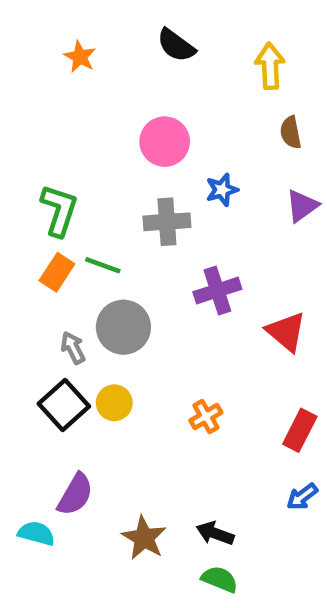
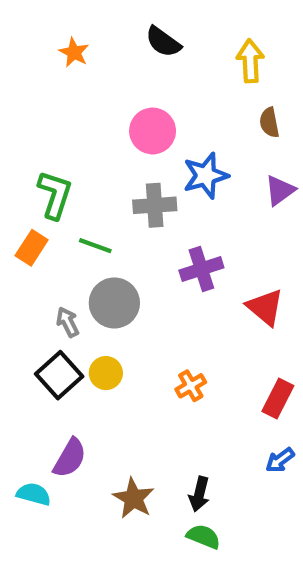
blue star: (222, 190) -> (206, 176), size x1.5
orange rectangle: (57, 272) -> (32, 248), moved
black arrow: (215, 533) -> (199, 494), turned -96

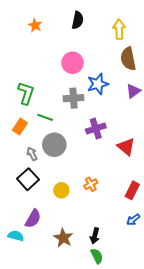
black semicircle: (163, 42) -> (78, 20), turned -114
brown semicircle: (269, 122) -> (128, 59), size x1.6
orange rectangle: (32, 248) -> (20, 127), moved
yellow circle: (106, 373) -> (61, 190), moved
green semicircle: (204, 537) -> (97, 256), turned 42

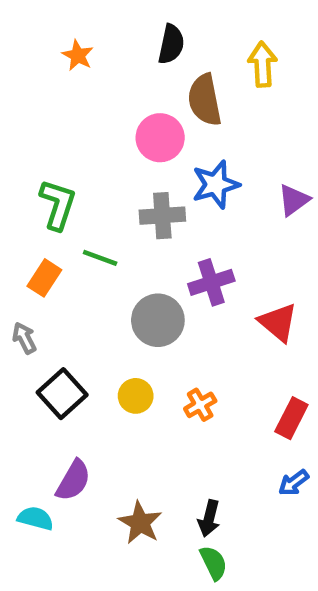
brown semicircle: (128, 59) -> (205, 100), moved
gray circle: (54, 145) -> (158, 320), moved
gray arrow: (32, 154) -> (24, 338), moved
yellow circle: (61, 190) -> (136, 396), moved

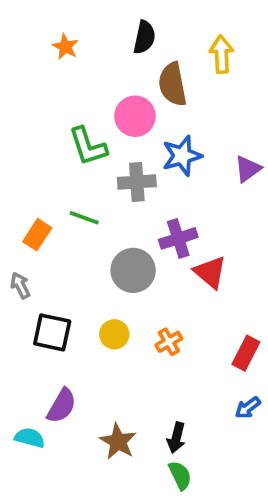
green L-shape: (58, 204) -> (88, 146), moved, turned 144
red triangle: (278, 322) -> (210, 272), moved
black square: (62, 394) -> (52, 332), turned -36

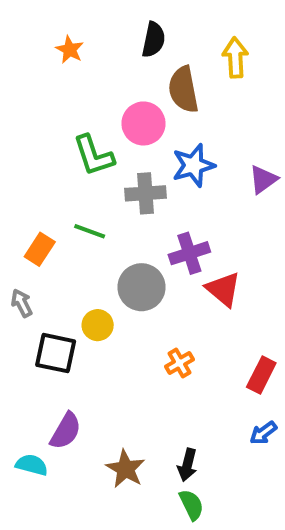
yellow circle: (114, 334) -> (98, 325), moved

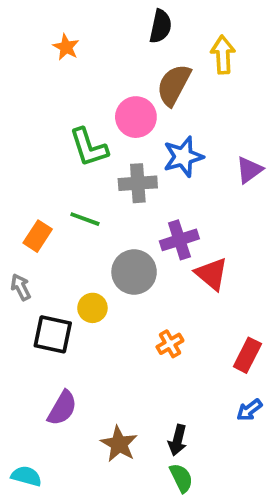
black semicircle: (153, 40) -> (161, 26), moved
brown semicircle: (183, 90) -> (174, 85), turned 39
cyan semicircle: (32, 465) -> (26, 476), moved

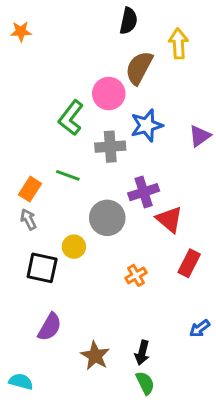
orange star: (66, 47) -> (21, 31), moved, turned -30
green L-shape: (89, 147) -> (71, 118), turned 56
gray arrow: (21, 287) -> (28, 219), moved
red rectangle: (247, 355) -> (189, 263), moved

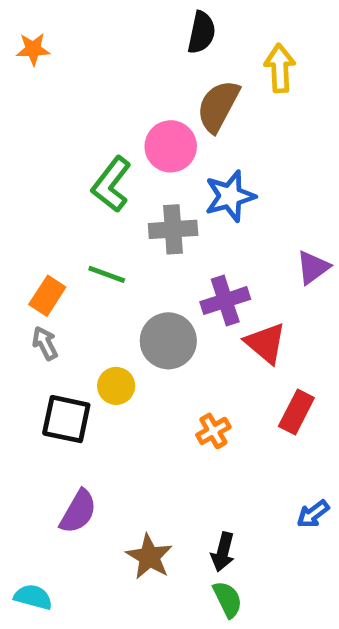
purple triangle: (200, 136) -> (313, 267), moved

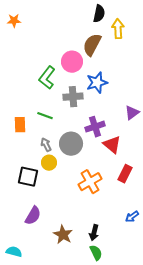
black semicircle: (202, 33) -> (99, 14), moved
orange rectangle: (47, 296) -> (20, 125), turned -35
gray arrow: (45, 343) -> (46, 145), moved
orange cross: (213, 431) -> (90, 182), size x1.6

